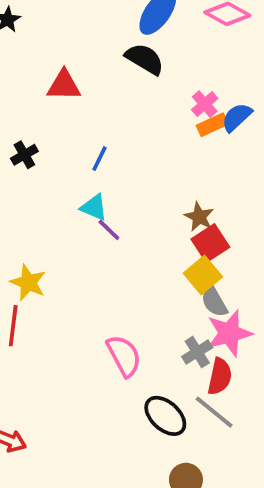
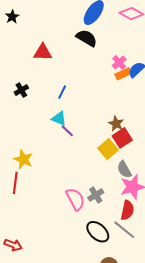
yellow square: (203, 275) -> (108, 149), moved
gray cross: (197, 352) -> (96, 195), moved

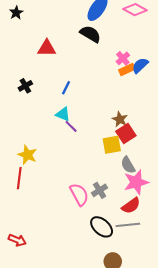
yellow square: (108, 149) -> (112, 145), turned 30
red semicircle: (127, 210) -> (131, 206), turned 42
gray line: (124, 230) -> (128, 225), turned -45

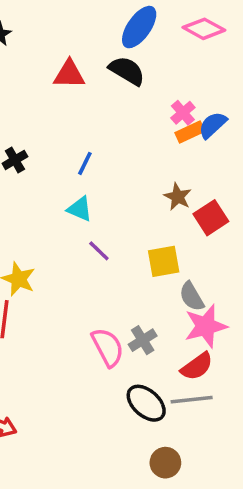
red triangle: (47, 48) -> (69, 74), moved
brown star: (120, 119) -> (178, 197), moved
purple line: (71, 126) -> (99, 251), moved
red square: (126, 133) -> (211, 218), moved

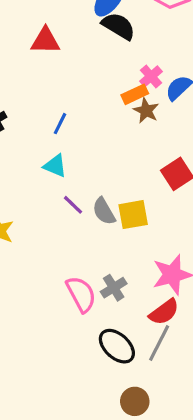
black semicircle: (127, 71) -> (119, 26), moved
orange rectangle: (190, 132) -> (135, 94), moved
brown star: (178, 197) -> (146, 111), moved
gray semicircle: (192, 296) -> (104, 211), moved
gray line: (192, 400) -> (159, 343), turned -57

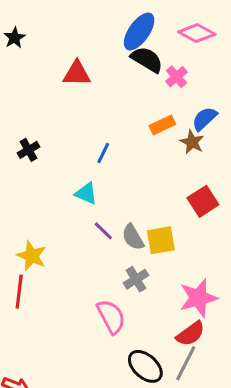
pink cross: (151, 76) -> (176, 77), moved
brown star: (146, 111) -> (192, 142), moved
blue line: (60, 124) -> (103, 153), moved
gray cross: (114, 288) -> (136, 279), moved

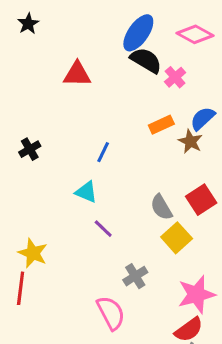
black star: (14, 38) -> (28, 24), moved
gray semicircle: (133, 237) -> (161, 207), moved
yellow square: (161, 240) -> (177, 238), moved, turned -32

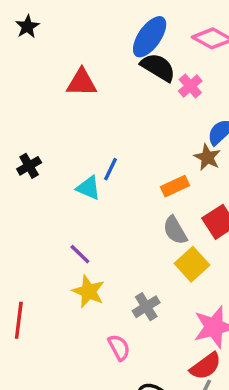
orange rectangle: (161, 125) -> (175, 186), moved
cyan triangle: (86, 192) -> (88, 188), moved
purple line: (103, 229) -> (80, 254), moved
yellow star: (33, 253) -> (88, 291), moved
pink semicircle: (111, 313) -> (119, 347), size x0.7

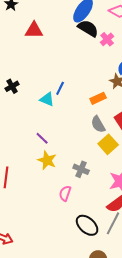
red triangle: (82, 83) -> (34, 30), moved
gray cross: (146, 307) -> (81, 169), turned -35
pink semicircle: (119, 347) -> (65, 193), turned -133

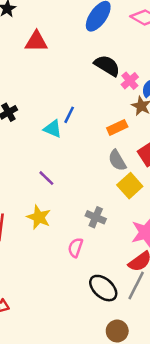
black semicircle: (88, 28) -> (107, 66), moved
pink cross: (107, 39) -> (130, 81), moved
yellow star: (47, 160) -> (39, 217), moved

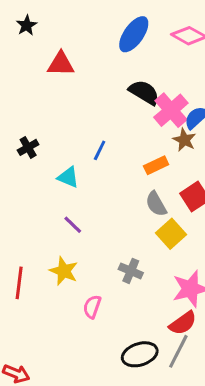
pink cross: (130, 81) -> (171, 110), size x1.6
cyan triangle: (53, 129) -> (68, 177), moved
pink semicircle: (75, 248) -> (92, 307), moved
black ellipse: (103, 288) -> (140, 354), turned -60

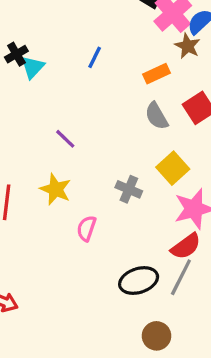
cyan triangle: (68, 177) -> (33, 67), moved, turned 50
yellow square: (171, 234) -> (173, 168), moved

